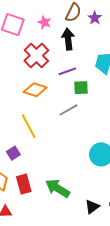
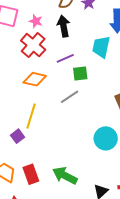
pink star: (44, 22) -> (36, 21), moved
yellow line: (29, 126) -> (31, 116), turned 50
purple square: (13, 153) -> (18, 136), moved

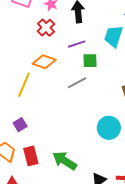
red cross: (33, 45) -> (46, 28), size x0.7
yellow line: (31, 116) -> (24, 85), moved
purple square: (18, 136) -> (20, 125), moved

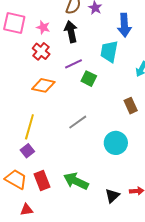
green square: (90, 61) -> (89, 79), turned 35
gray line: (77, 83) -> (78, 122), moved
yellow line: (24, 85) -> (29, 127), moved

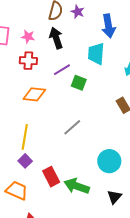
red cross: (41, 51) -> (28, 61), turned -30
cyan circle: (116, 143) -> (109, 161), moved
red rectangle: (42, 180) -> (51, 177), moved

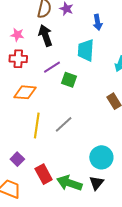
blue arrow: (108, 26) -> (98, 22), size x0.7
yellow line: (25, 137) -> (37, 126), moved
black triangle: (114, 197) -> (96, 183), moved

